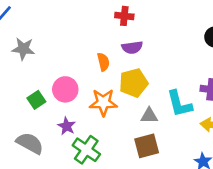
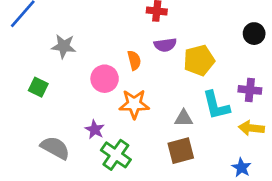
gray star: (23, 49) -> (64, 46), moved
yellow pentagon: (133, 83) -> (199, 60), moved
pink circle: (65, 89) -> (105, 79), moved
green square: (36, 100) -> (38, 87), moved, turned -30

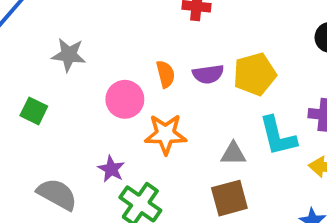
purple semicircle: (165, 45) -> (208, 74), moved

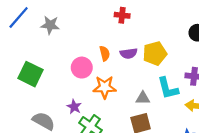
gray star: (69, 55) -> (50, 25), moved
green square: (34, 111) -> (31, 74), size x1.6

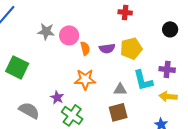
red cross: (122, 15) -> (125, 12), moved
gray star: (50, 25) -> (46, 31), moved
pink circle: (82, 68) -> (69, 35), moved

